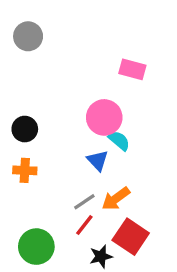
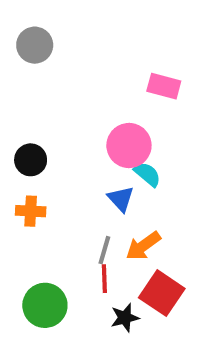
gray line: (84, 202) -> (104, 250), turned -40
red line: (84, 225) -> (104, 279), turned -40

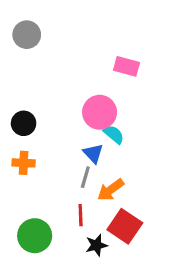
gray line: (104, 250) -> (85, 177), moved

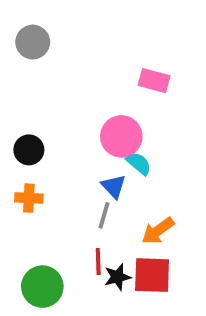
orange arrow: (111, 190) -> (158, 231), moved
red square: (125, 226) -> (152, 275), turned -32
black star: (96, 245) -> (117, 277), moved

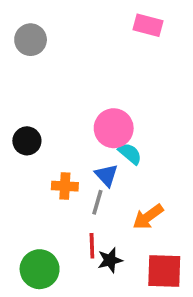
pink rectangle: (154, 81) -> (148, 25), moved
orange cross: (29, 198) -> (65, 186), moved
red square: (152, 275) -> (164, 271), moved

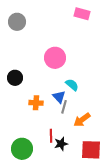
pink circle: (114, 128) -> (55, 58), moved
gray line: (97, 202) -> (64, 107), moved

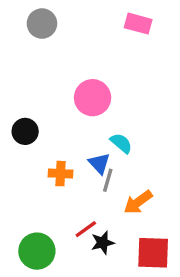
gray circle: (17, 22) -> (42, 24), moved
red line: (51, 136) -> (86, 229), turned 56

